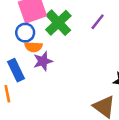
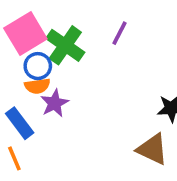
blue circle: (25, 33) -> (38, 66), moved

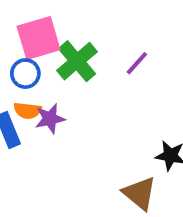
blue circle: (38, 66) -> (25, 74), moved
orange semicircle: (37, 86) -> (28, 111), moved

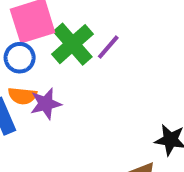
purple line: (137, 63) -> (108, 47), moved

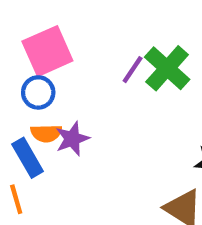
green cross: (73, 44) -> (167, 68), moved

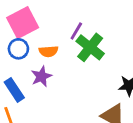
green cross: (167, 68) -> (90, 47), moved
orange semicircle: (46, 133) -> (48, 51), moved

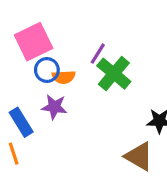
blue circle: (18, 49) -> (47, 70), moved
purple star: (41, 76) -> (54, 107), turned 30

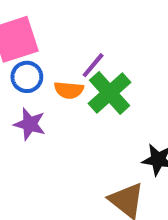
orange semicircle: (64, 77) -> (69, 90), moved

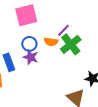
blue circle: (27, 77) -> (29, 44), moved

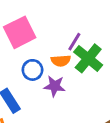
purple star: (31, 57) -> (55, 86), moved

